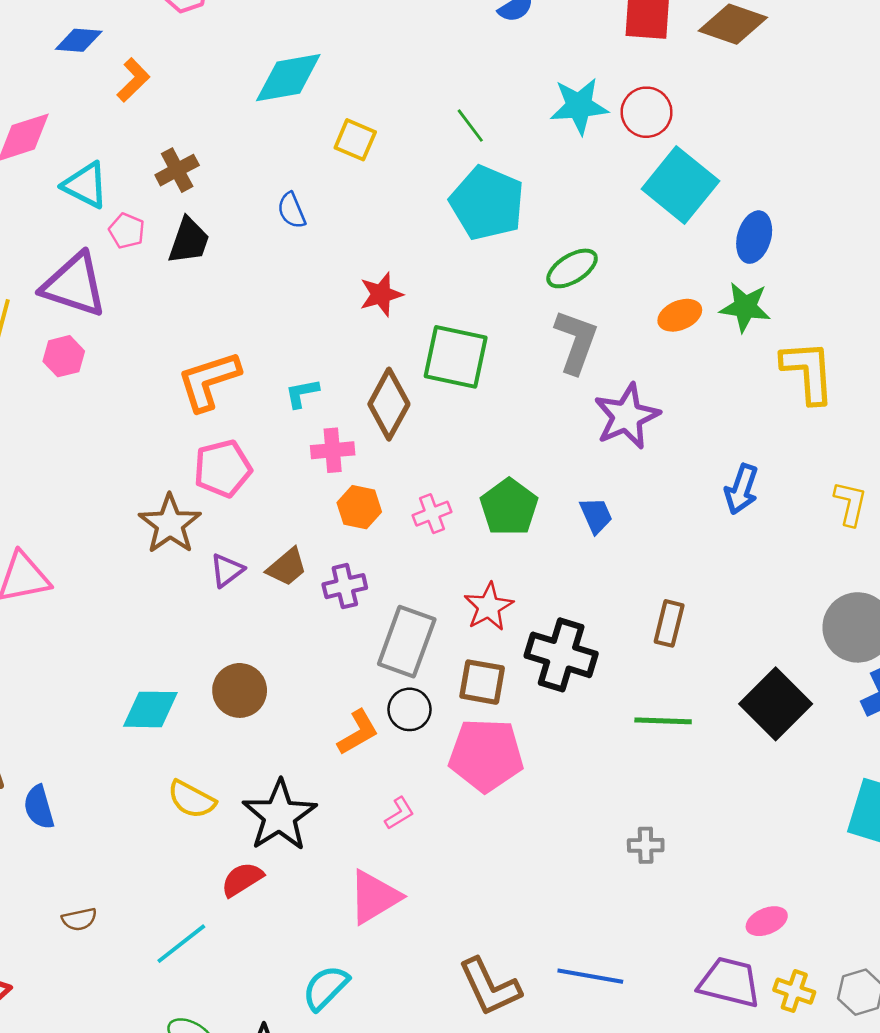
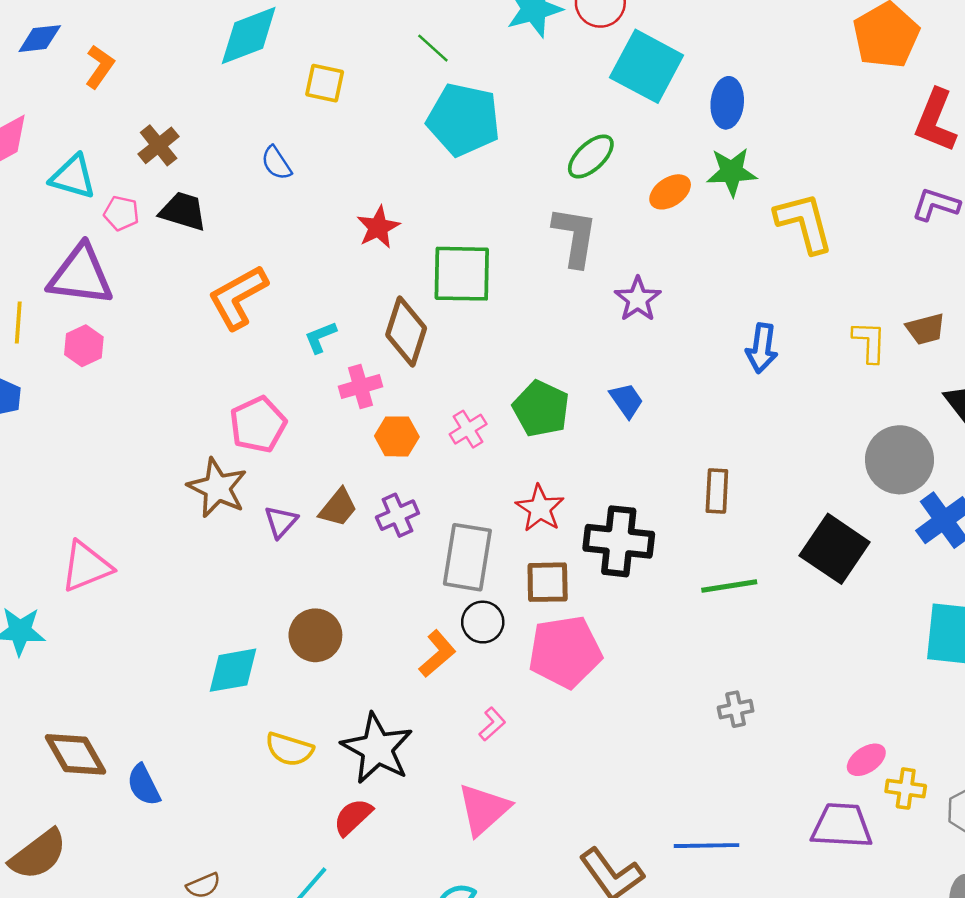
black trapezoid: (189, 241) -> (183, 211), turned -81
green ellipse: (572, 268) -> (591, 156), moved
orange L-shape: (209, 381) -> (238, 297), moved
purple star: (627, 416) -> (638, 299), size x0.7
yellow cross: (794, 991) -> (906, 789), moved

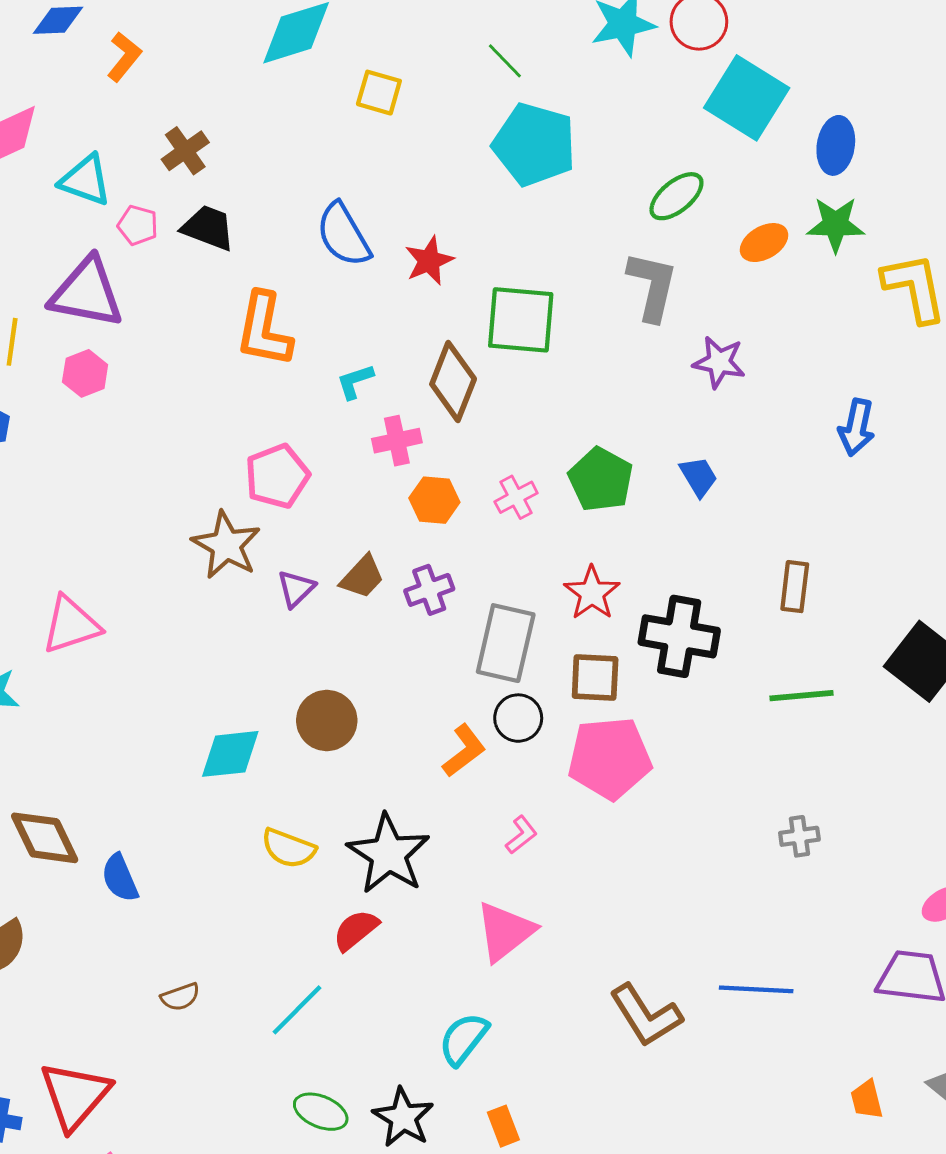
blue semicircle: (276, 163) -> (343, 235), moved, size x1.6
orange L-shape: (238, 297) -> (264, 330), turned -54
purple star: (638, 299) -> (719, 362), turned -30

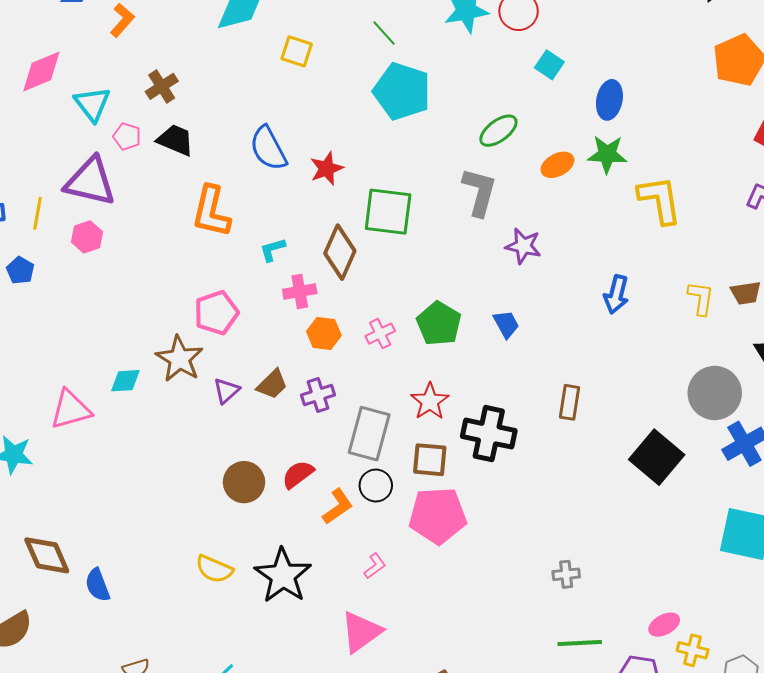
cyan square: (747, 98) -> (549, 65), size x0.5
cyan triangle: (85, 180) -> (92, 104), turned 30
green line: (802, 696) -> (580, 643), moved
cyan diamond: (230, 754) -> (125, 381), moved, size x0.7
red semicircle: (356, 930) -> (298, 474), moved

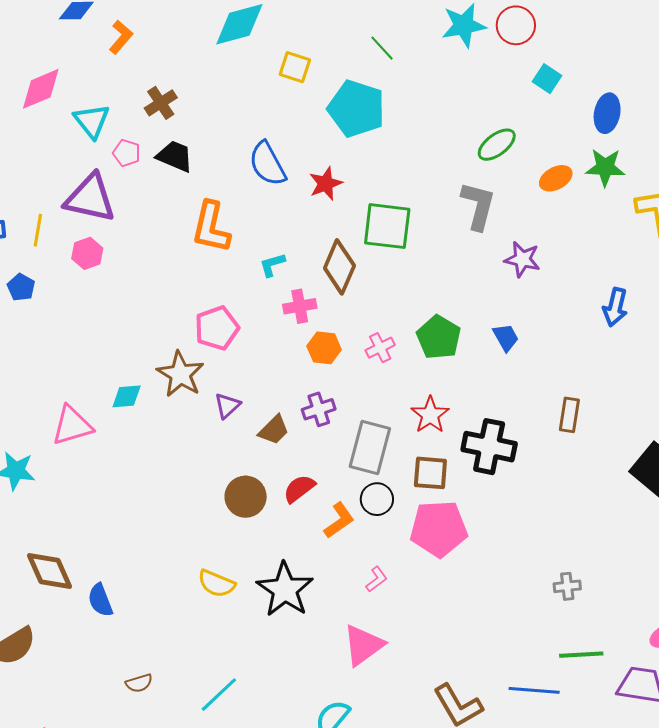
cyan pentagon: (402, 91) -> (356, 109), moved
brown trapezoid: (272, 384) -> (274, 430), moved

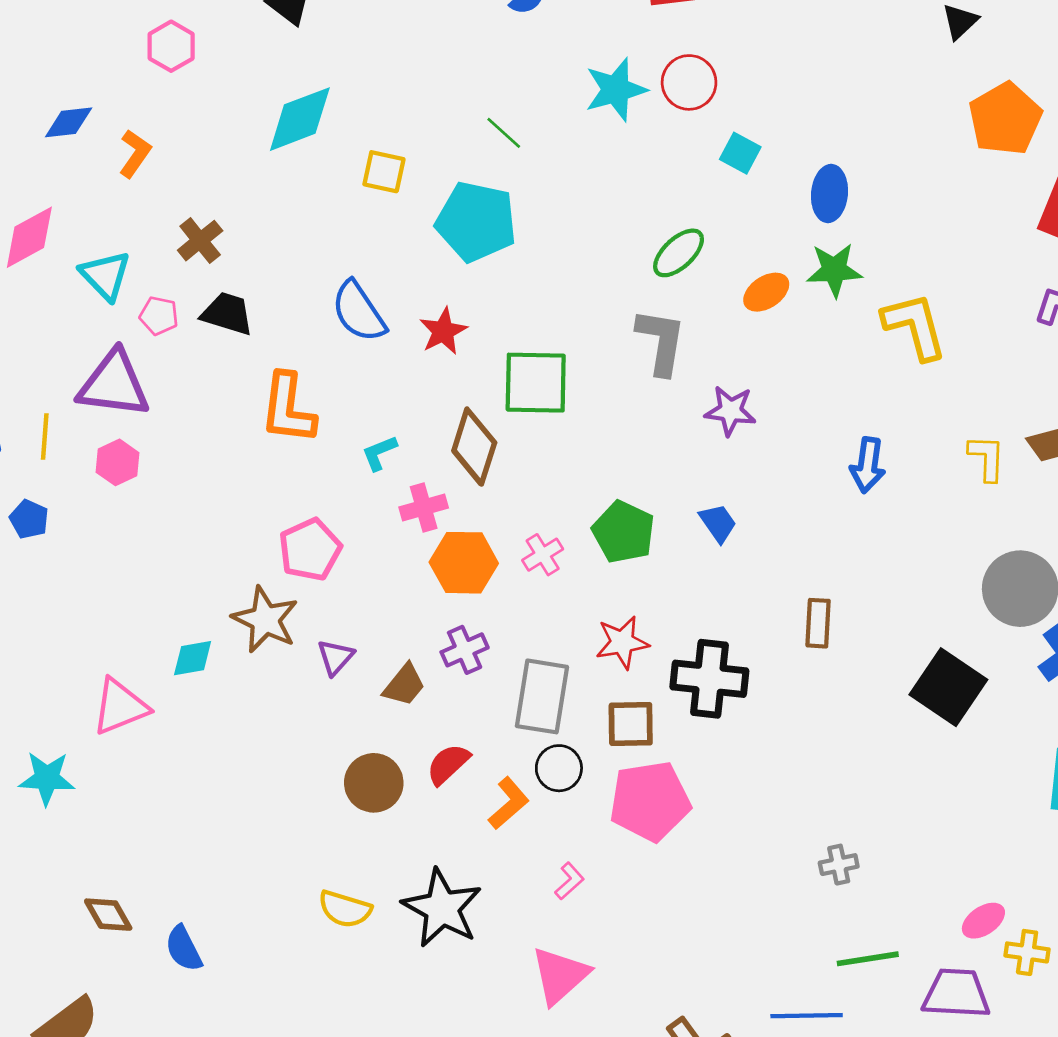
orange hexagon: (324, 348) -> (464, 563), size x1.4
red star: (430, 415) -> (622, 642), turned 30
brown diamond: (50, 571) -> (108, 915), size x0.7

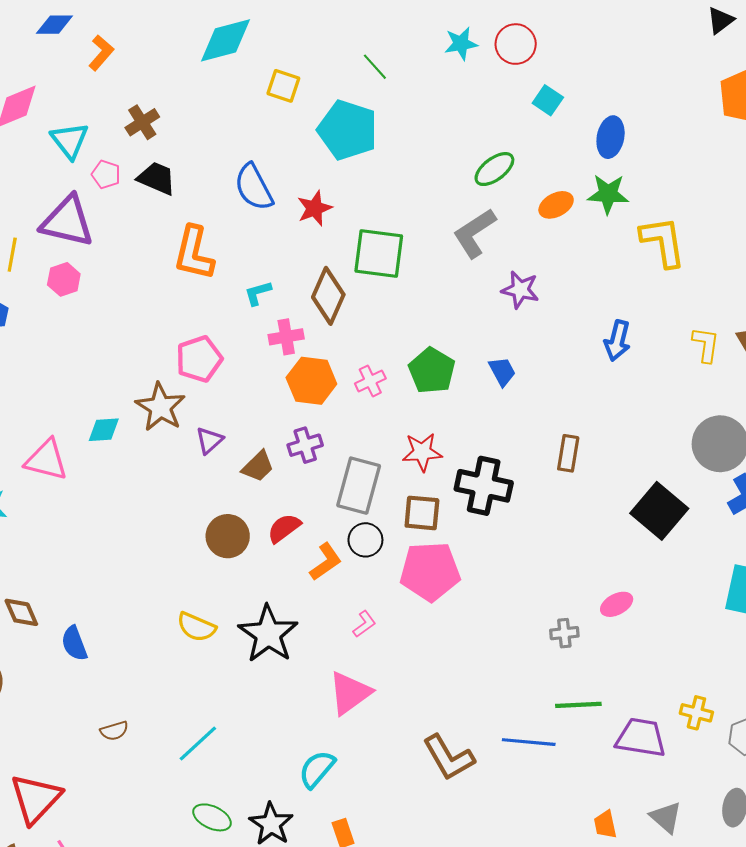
cyan star: (616, 90) -> (461, 44), size x0.7
gray L-shape: (661, 342) -> (474, 233), turned -138
pink triangle: (120, 707) -> (46, 460), turned 30
pink ellipse: (983, 921) -> (617, 604), moved

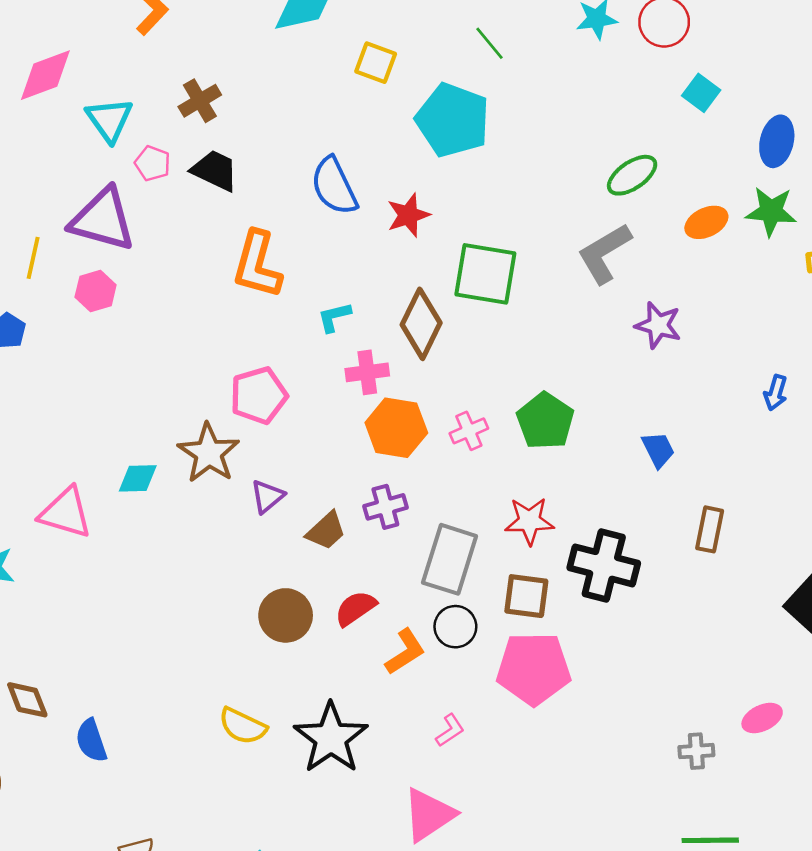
blue arrow: (617, 341) -> (776, 393), size x0.7
blue trapezoid: (502, 371) -> (658, 450), moved

